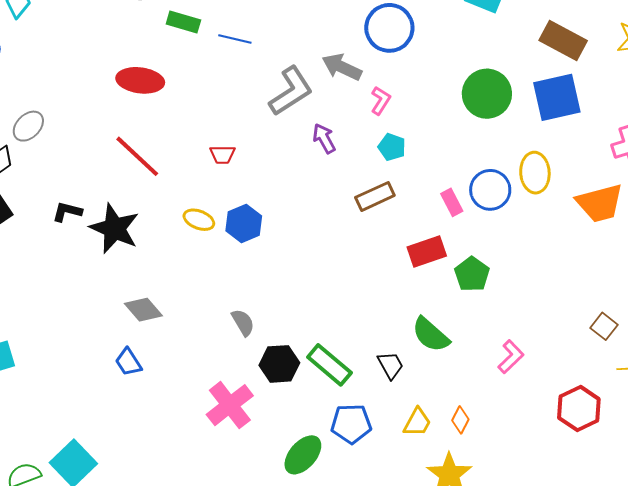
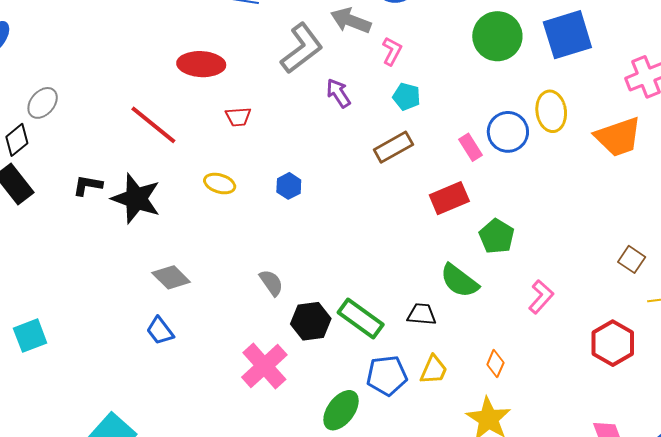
red ellipse: (140, 80) -> (201, 64), moved
blue hexagon: (244, 223) -> (289, 186), moved, size x0.7
green pentagon: (472, 274) -> (497, 236), moved
black trapezoid: (390, 365) -> (422, 314), turned -52
yellow trapezoid: (417, 422) -> (434, 370), moved

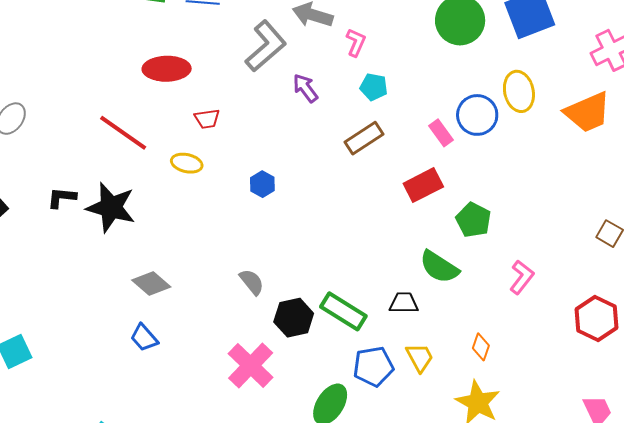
yellow ellipse: (220, 184) -> (187, 163), moved
yellow trapezoid: (434, 370) -> (420, 357), turned -48

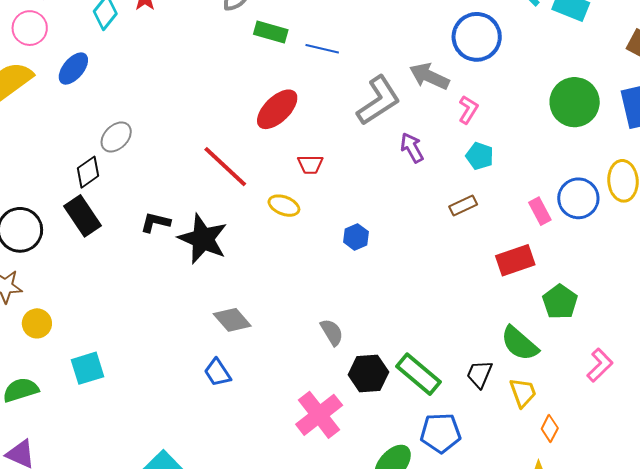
red ellipse: (167, 69) -> (277, 109), turned -51
brown rectangle: (364, 138) -> (463, 206), size x0.7
black trapezoid: (404, 303) -> (479, 374), turned -76
yellow trapezoid: (420, 357) -> (523, 393), moved

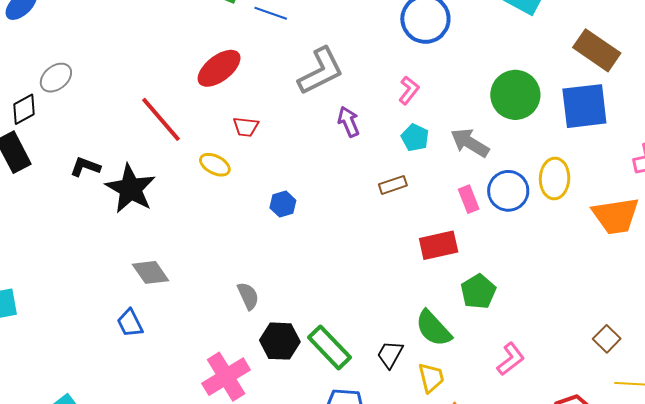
gray arrow: (429, 76) -> (470, 143), moved

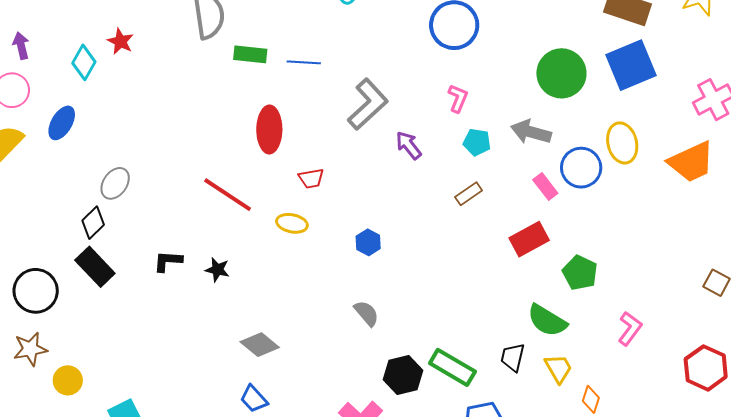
red ellipse: (219, 68) -> (269, 130), turned -36
black star: (131, 189) -> (217, 270), size x0.5
gray semicircle: (248, 296) -> (367, 313), moved

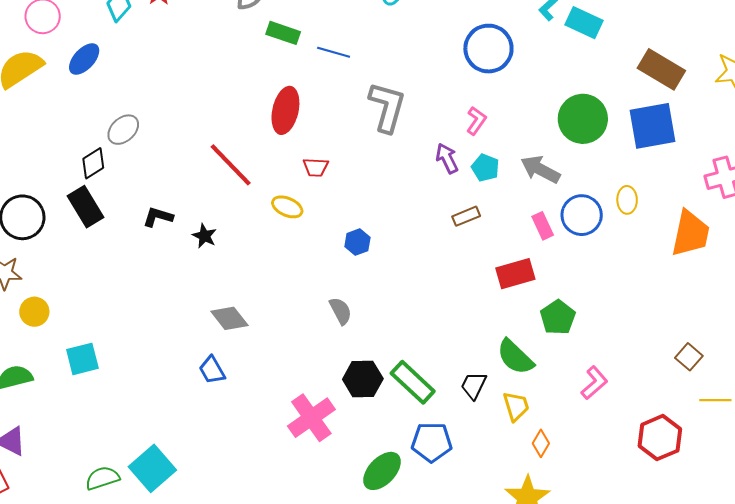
gray L-shape: (368, 104) -> (387, 107), turned -44
yellow ellipse: (622, 143) -> (627, 200), size x0.7
purple arrow: (409, 145) -> (447, 158), moved
orange trapezoid: (691, 162) -> (690, 233), turned -66

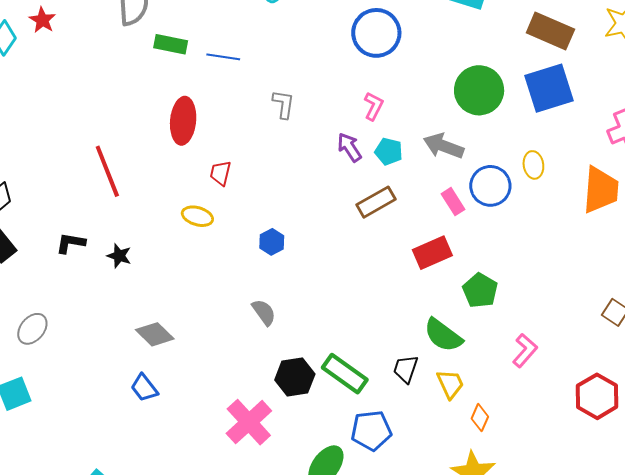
gray L-shape: (387, 107) -> (283, 104), size x0.6
gray ellipse: (123, 130) -> (32, 329), moved
red line: (231, 165) -> (107, 171), moved, turned 30
red trapezoid: (316, 167) -> (221, 173), turned 108
brown rectangle: (466, 216) -> (376, 202), size x1.4

